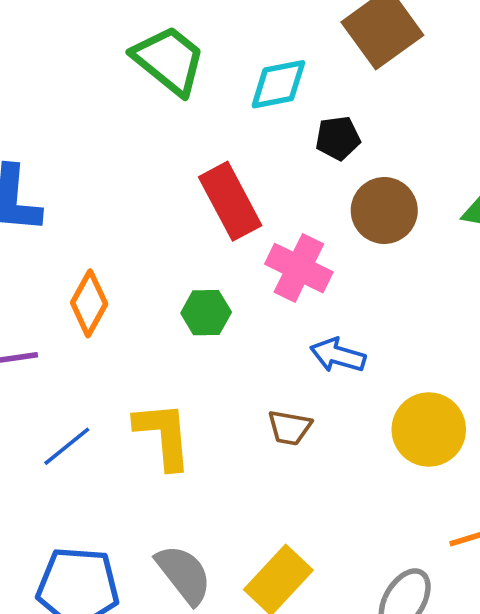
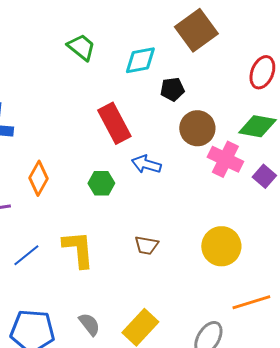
green trapezoid: (169, 60) -> (81, 47), size x0.7
pink cross: (299, 268) -> (225, 159), moved
blue arrow: (338, 355) -> (146, 164), moved
gray semicircle: (184, 574) -> (89, 324), size x0.7

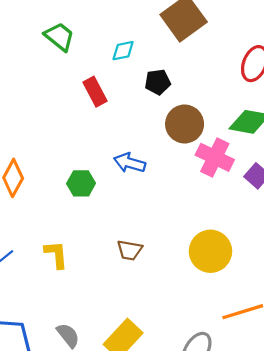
cyan diamond: (140, 60) -> (123, 51), size x0.7
red rectangle: (114, 123) -> (95, 92), moved, size x0.7
yellow L-shape: (78, 249) -> (56, 255), size x0.7

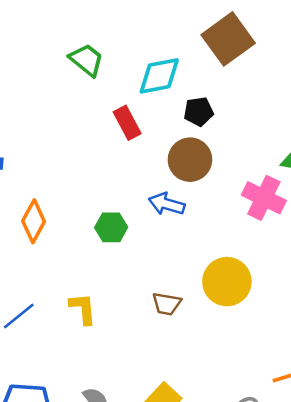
cyan diamond: (123, 51) -> (159, 76), size x1.6
brown circle: (185, 124) -> (190, 160), moved
yellow circle: (210, 251) -> (227, 282), moved

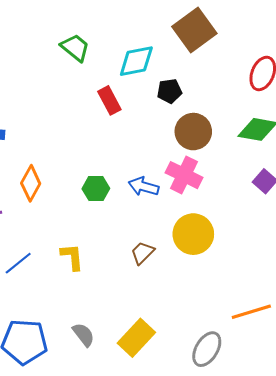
brown circle: (190, 160) -> (193, 132), moved
pink cross: (264, 198) -> (184, 175), moved
blue arrow: (167, 204) -> (144, 186), moved
brown trapezoid: (167, 304) -> (143, 253), turned 125

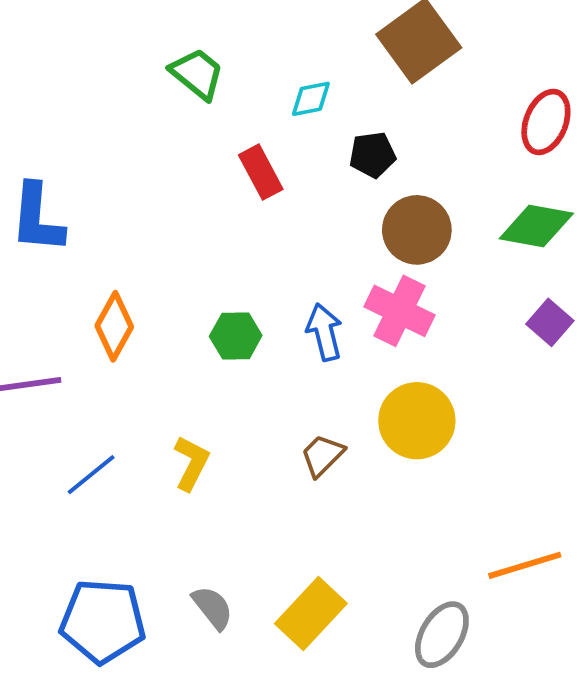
cyan diamond: (136, 61) -> (311, 99), size x0.6
blue arrow: (144, 186) -> (324, 332), turned 60
yellow L-shape: (72, 257) -> (191, 463), turned 32

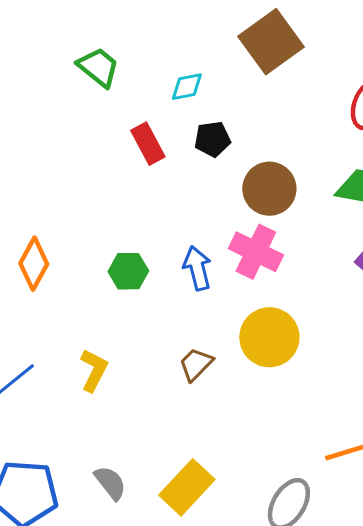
black pentagon: (373, 155) -> (212, 139), moved

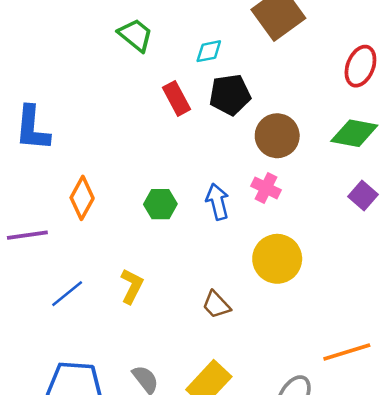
black pentagon: (212, 139) -> (230, 95), size x1.4
pink cross: (256, 252) -> (266, 188), size x0.7
brown trapezoid: (196, 364) -> (216, 305), moved, turned -88

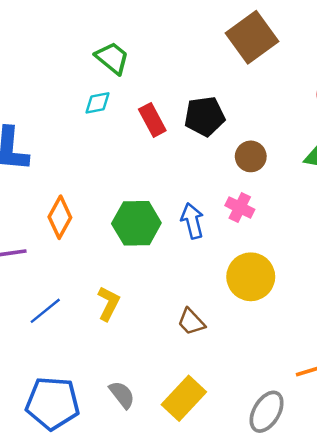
cyan diamond: (209, 51) -> (98, 103), moved
brown circle: (277, 136) -> (251, 156), size x0.7
green hexagon: (160, 204) -> (136, 223), size x1.5

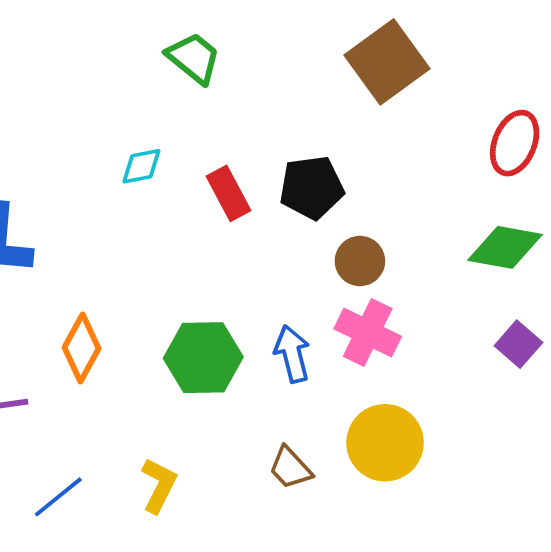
green trapezoid: (112, 58) -> (194, 58), moved
brown circle: (251, 156) -> (360, 261), moved
pink cross: (240, 207) -> (368, 333), size x1.4
brown trapezoid: (191, 322) -> (290, 468), moved

